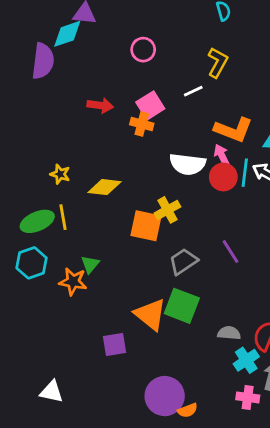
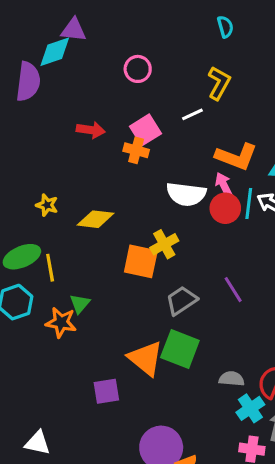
yellow line: (63, 217) -> (50, 268), moved

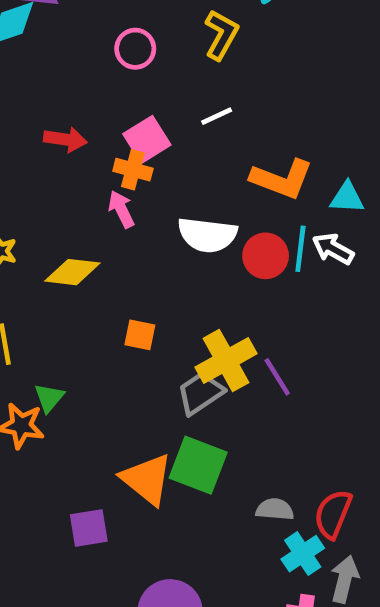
yellow L-shape: (219, 83) -> (221, 35), moved
pink arrow: (224, 185) -> (121, 209), moved
yellow cross: (164, 244) -> (226, 360), moved, size x1.4
orange square: (141, 261) -> (140, 335), size x0.6

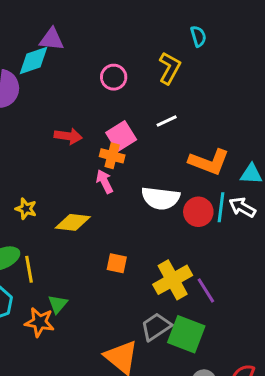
gray trapezoid: (200, 393) -> (156, 327), moved
green square: (198, 465) -> (186, 334), moved

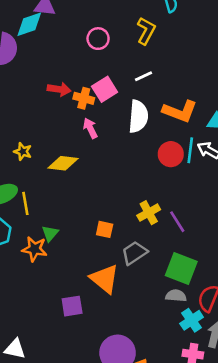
orange cross: (112, 156) -> (84, 98), moved
white semicircle: (161, 198) -> (138, 116), moved, turned -92
orange square: (117, 263) -> (105, 229), moved
yellow cross: (173, 280) -> (149, 213), size x0.7
green square: (186, 334) -> (181, 268), moved

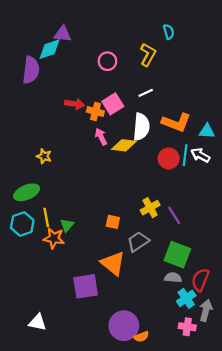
yellow diamond: (63, 163) -> (124, 145), moved
yellow line: (25, 203) -> (46, 217), moved
purple square: (72, 306) -> (86, 286), size x1.4

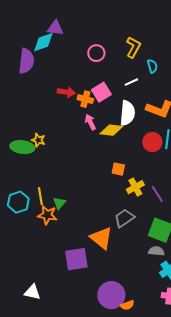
cyan semicircle: (169, 32) -> (152, 66), moved
green ellipse: (27, 192) -> (22, 147), moved, turned 30
orange square: (113, 222) -> (118, 169), moved

